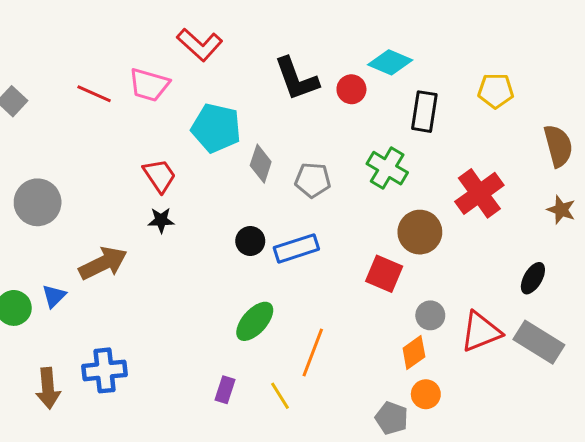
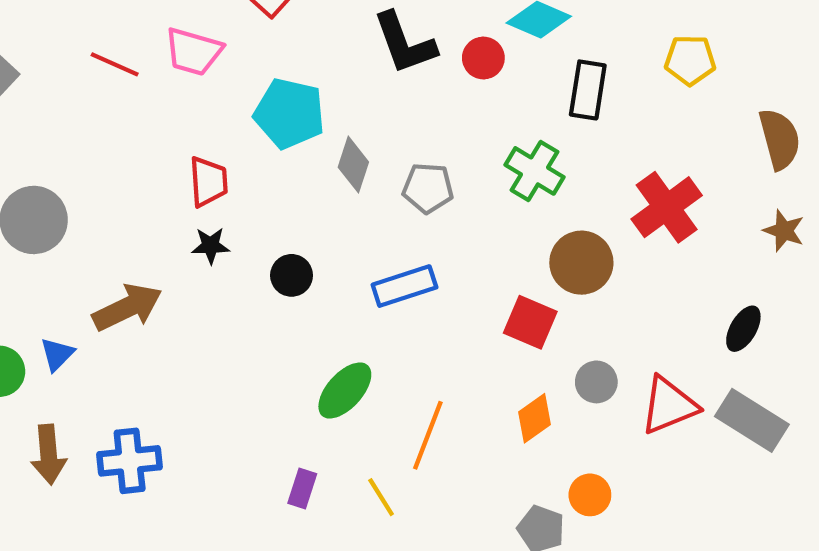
red trapezoid: (160, 176) -> (208, 182), turned 30
black circle: (250, 241) -> (292, 275), moved
orange diamond: (414, 353) -> (535, 418), moved
brown arrow: (48, 388) -> (49, 454), moved

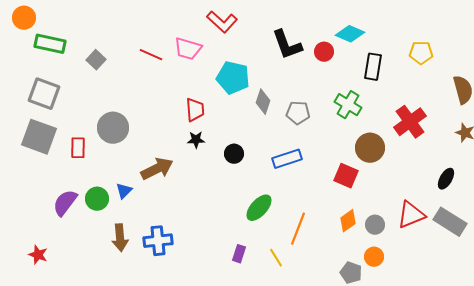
gray circle: (596, 382) -> (375, 225), moved

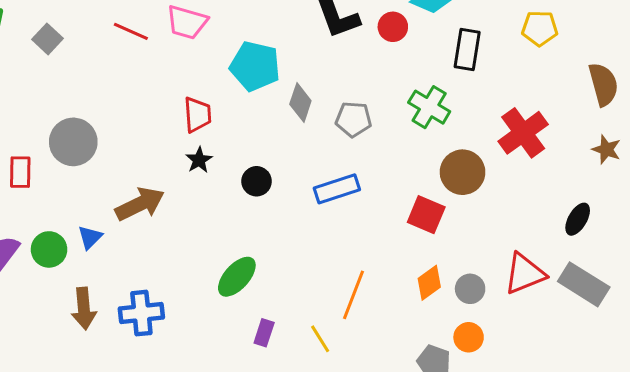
black star: (196, 140) -> (199, 160), turned -30
green ellipse: (259, 208) -> (237, 277), moved

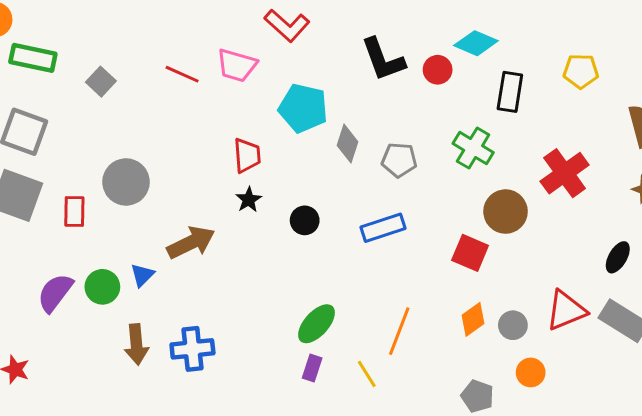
green ellipse: (237, 277) -> (316, 324), moved
orange circle: (469, 337) -> (531, 372), moved

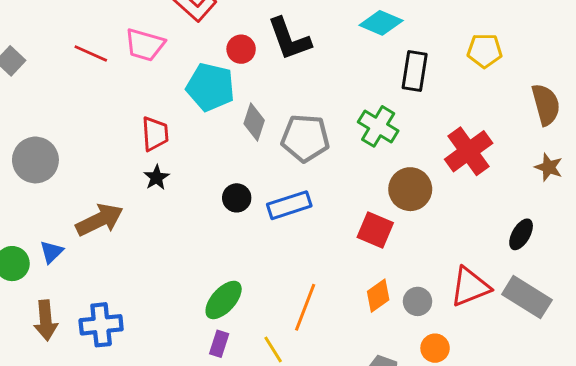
red circle: (438, 70) -> (241, 49), moved
gray pentagon: (399, 160) -> (305, 138), size x1.4
black circle: (305, 220) -> (237, 198), moved

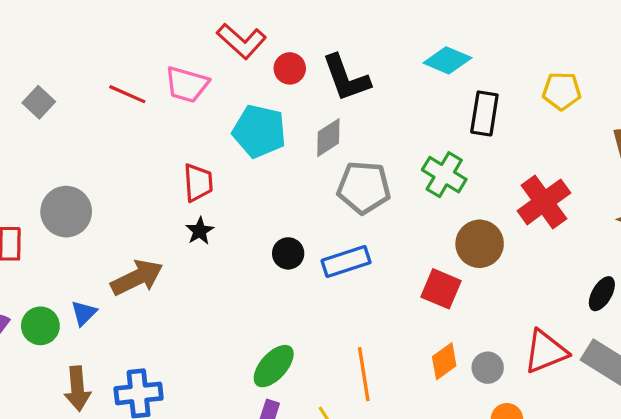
red circle: (241, 49) -> (290, 68), moved
gray diamond: (254, 122) -> (328, 138), moved, turned 39
orange line: (305, 307) -> (364, 374), turned -30

